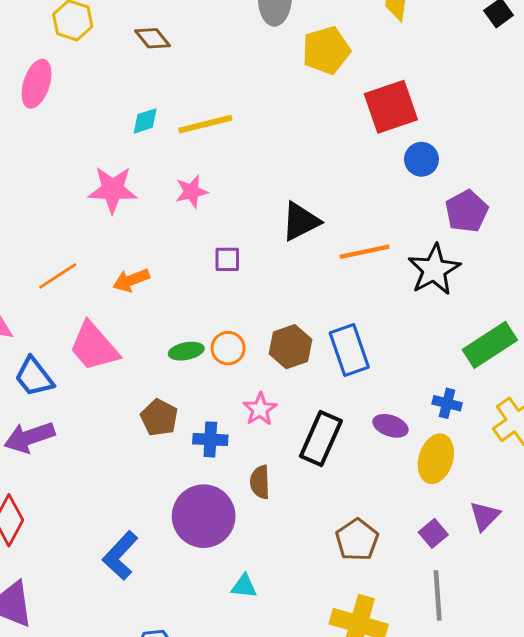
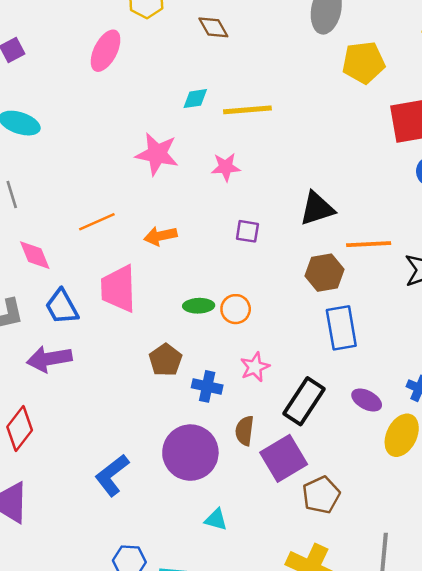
pink trapezoid: (94, 347) -> (118, 289), turned 30
brown hexagon: (291, 347) -> (325, 273), moved
purple square: (433, 533) -> (284, 458), moved, size x1.8

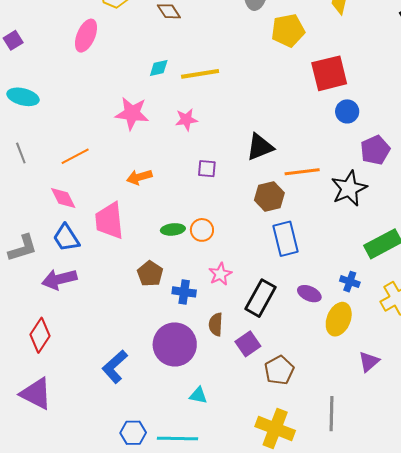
orange line: (97, 222) -> (75, 156), moved
pink diamond: (35, 255) -> (63, 198), moved
purple square: (284, 458) -> (248, 344), size x0.7

